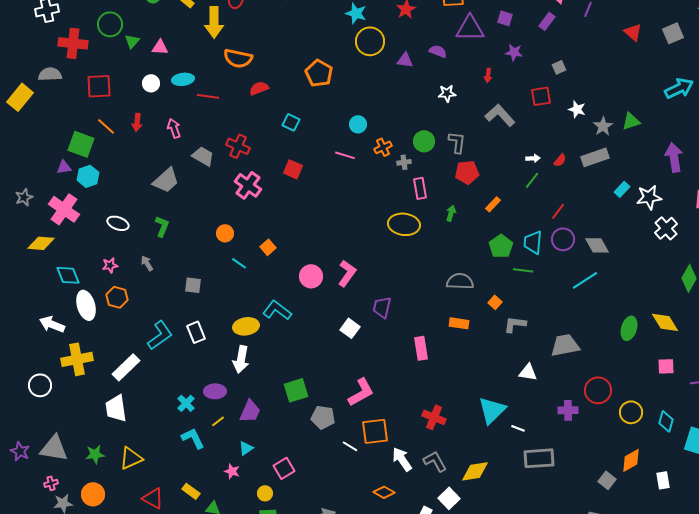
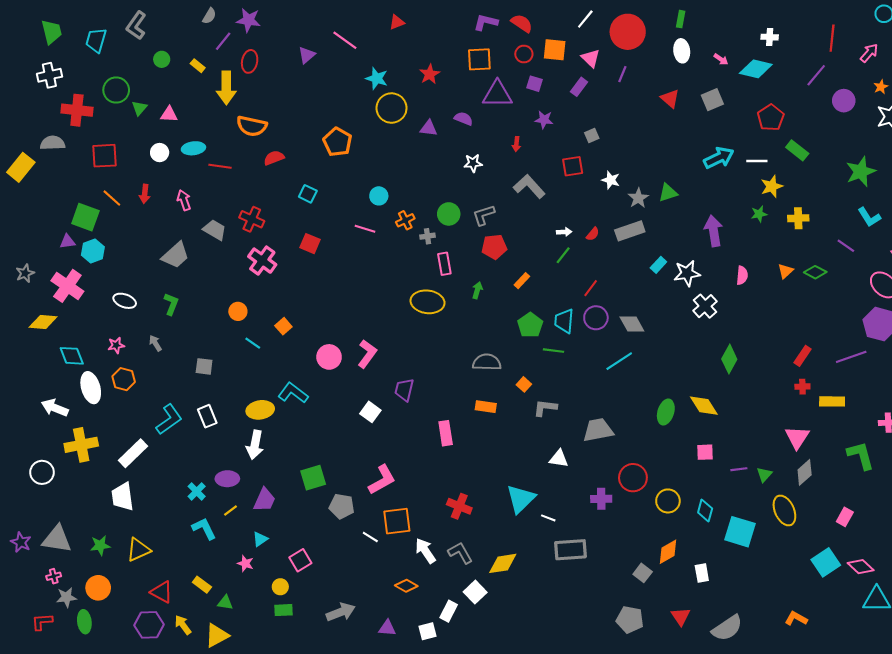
gray L-shape: (457, 142) -> (484, 215), turned -115

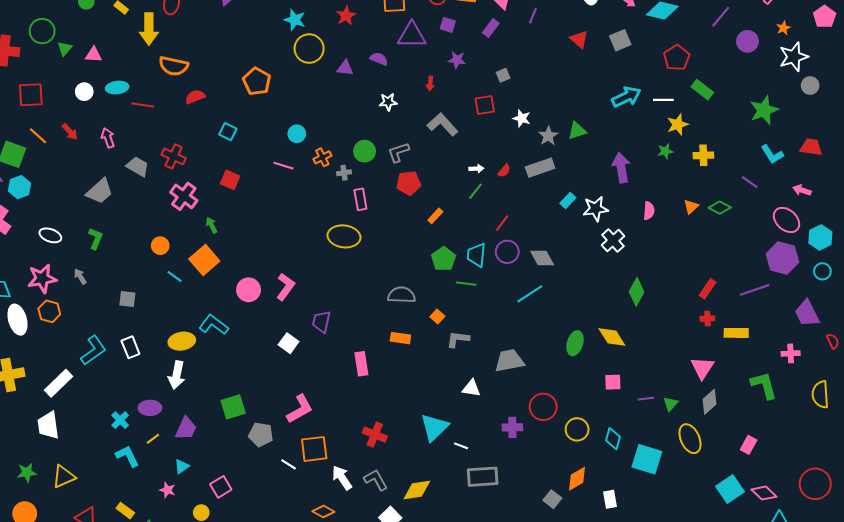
red arrow: (145, 194) -> (70, 132), turned -48
green arrow: (477, 290) -> (212, 225), moved, turned -42
orange square: (283, 326) -> (204, 260), size x1.8
pink star: (116, 345) -> (42, 279), size x1.8

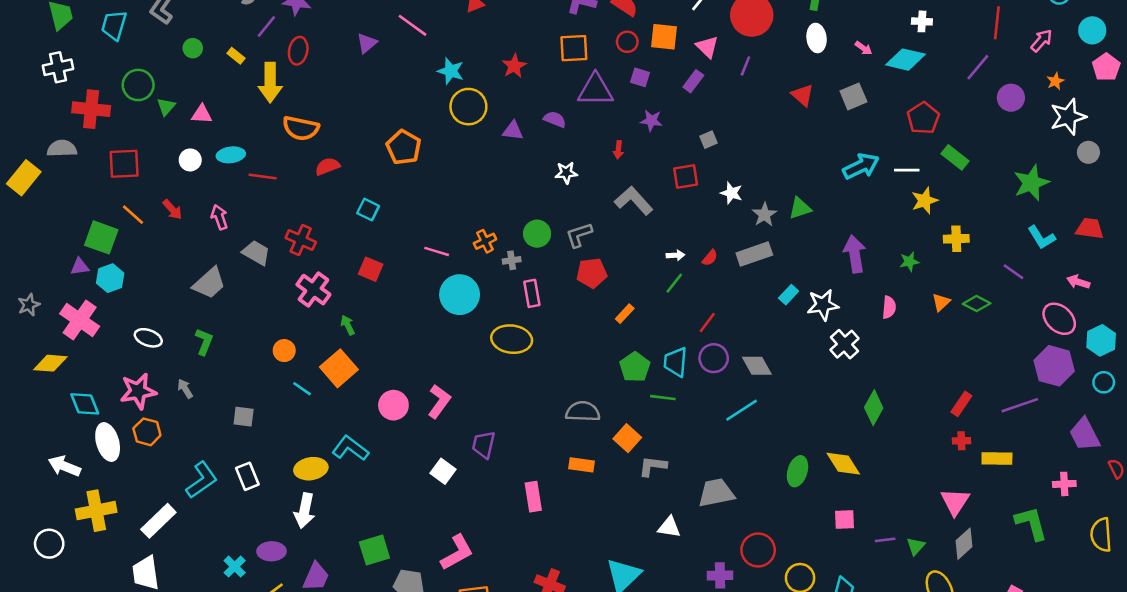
cyan circle: (297, 134) -> (460, 295), moved, size x1.8
green star: (665, 151) -> (909, 262), moved
orange square: (437, 316) -> (627, 438), size x1.5

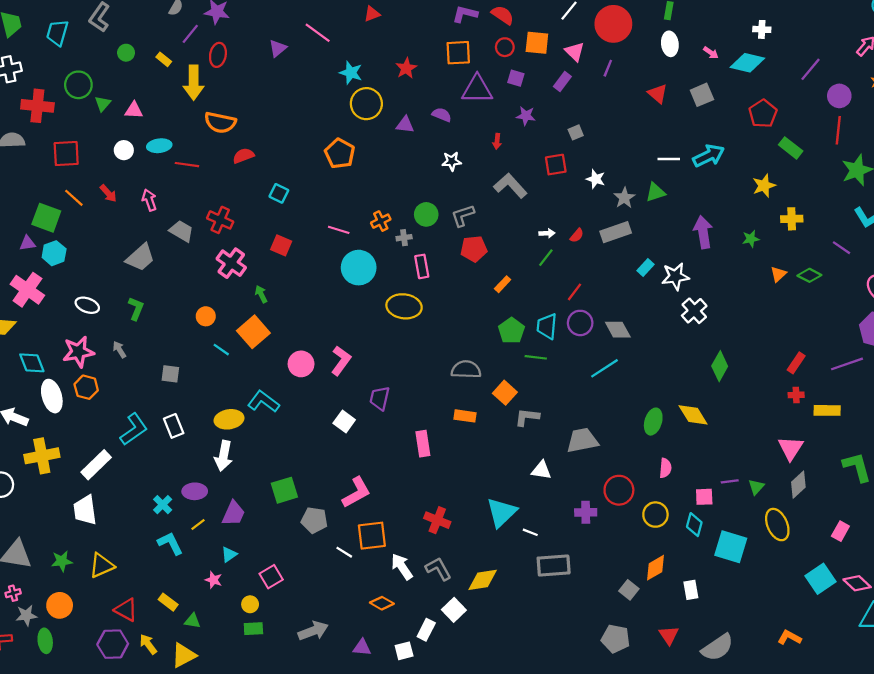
red line: (997, 23) -> (838, 130), moved
orange pentagon: (404, 147) -> (340, 153), moved
white line: (907, 170) -> (669, 159), moved
pink semicircle: (889, 307) -> (665, 468), moved
pink square: (844, 520) -> (704, 497), moved

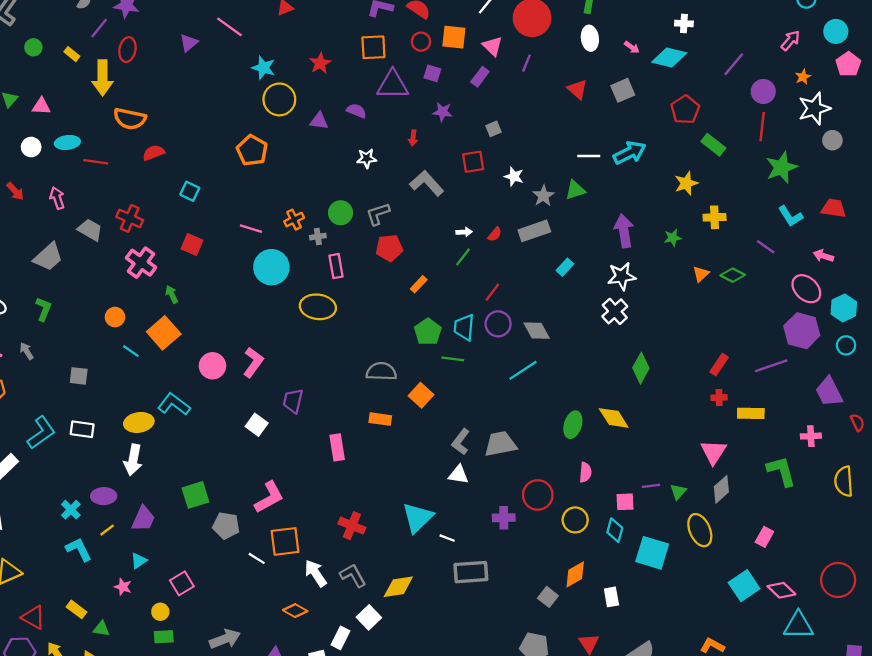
white star: (675, 276) -> (622, 276), moved
gray L-shape: (527, 417) -> (461, 442), moved, turned -60
white rectangle: (174, 426) -> (82, 429), turned -60

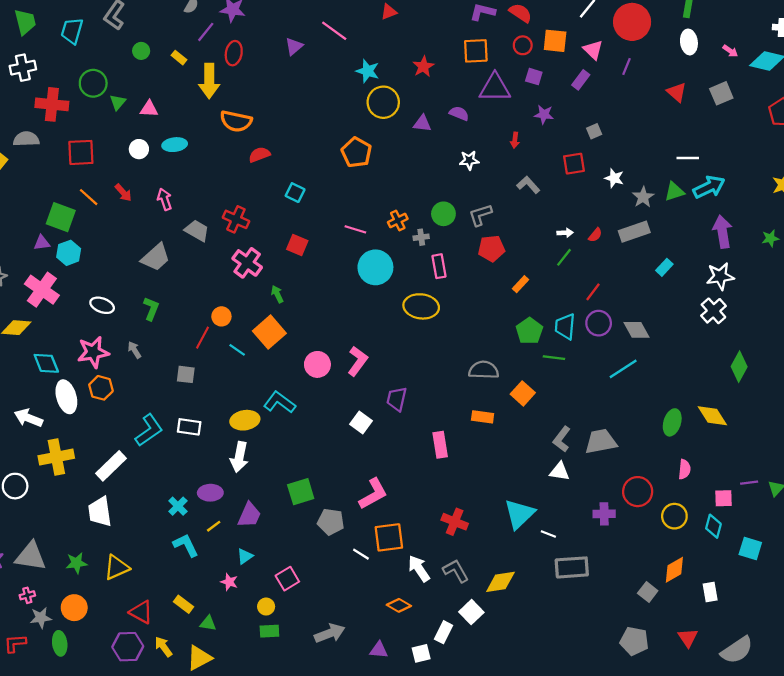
cyan arrow: (630, 153) -> (709, 187), moved
red line: (96, 162) -> (202, 338), moved, turned -70
gray L-shape: (427, 183) -> (528, 185), size x0.7
cyan square: (652, 553) -> (750, 548), size x0.7

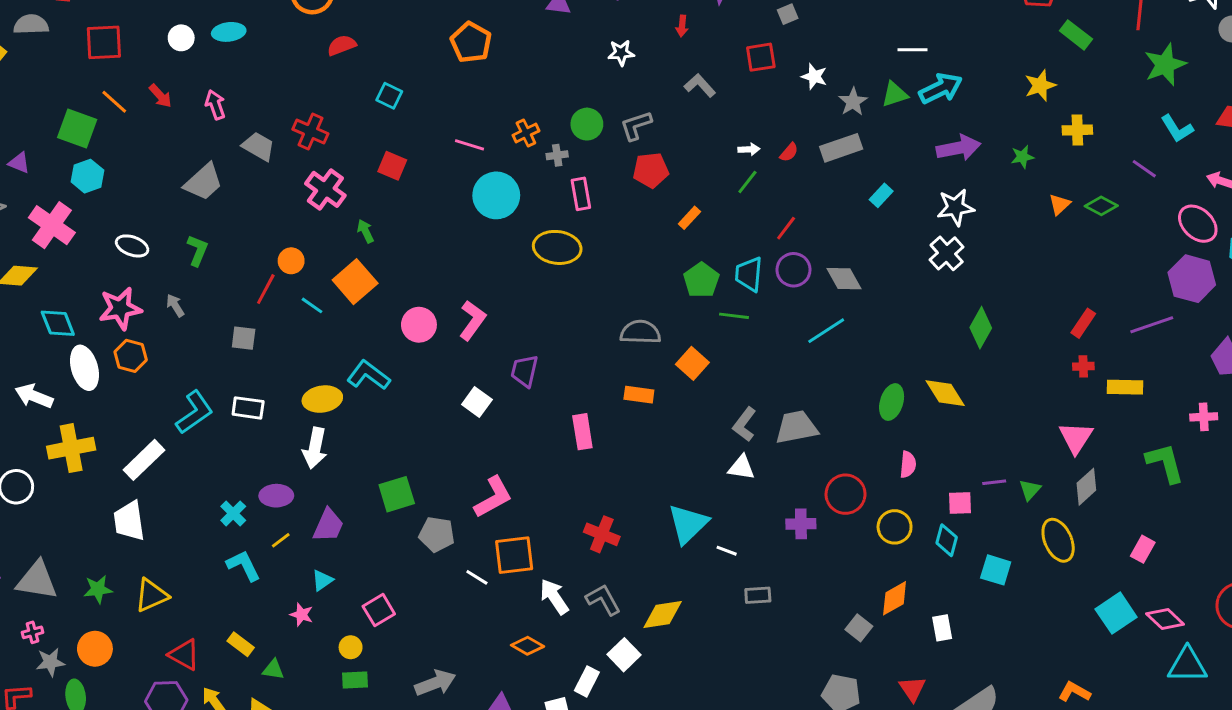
purple arrow: (722, 232) -> (958, 148), turned 88
purple triangle: (42, 243) -> (19, 163), moved, turned 30
gray rectangle: (572, 567) -> (758, 595), size x0.6

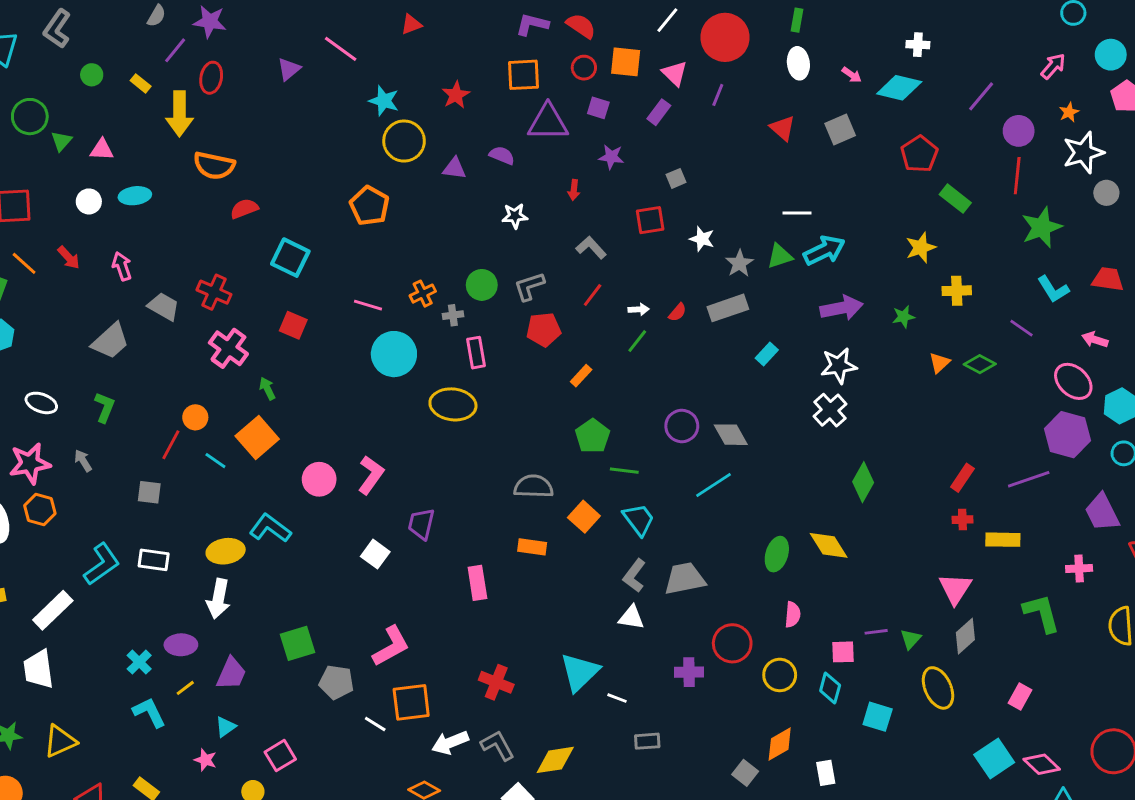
cyan square: (389, 96) -> (290, 258), size x1.5
red line: (786, 228) -> (593, 295), moved
cyan trapezoid: (749, 274) -> (639, 520), moved, turned 138
white arrow: (554, 597) -> (450, 743), turned -78

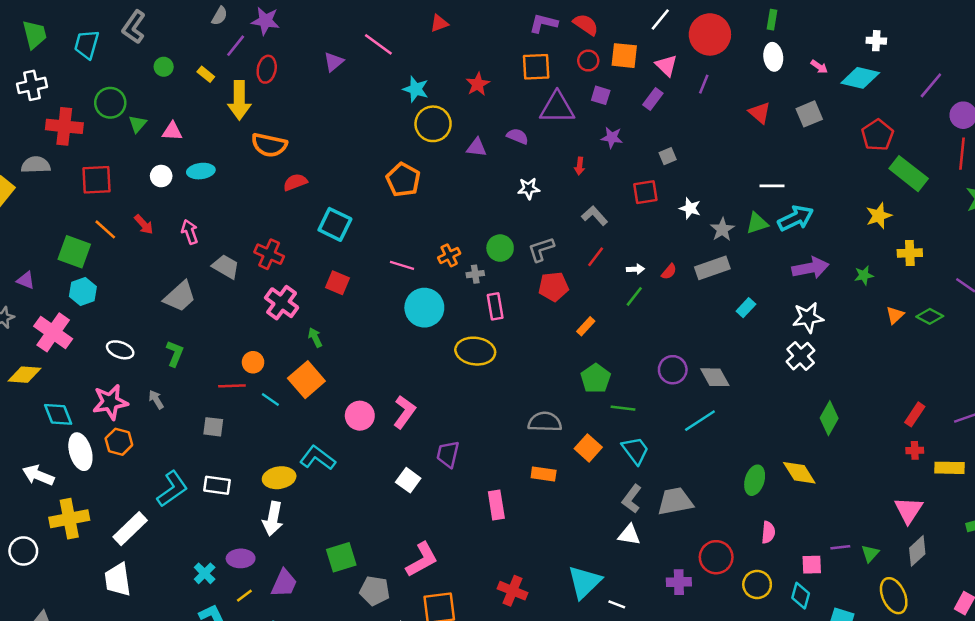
green rectangle: (955, 199) -> (909, 174), size x1.4
red line: (171, 445) -> (232, 386), turned 60

